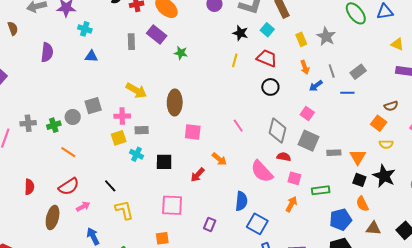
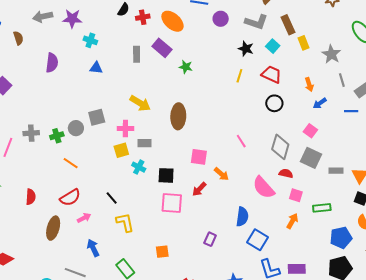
yellow rectangle: (301, 39) -> (304, 43), moved
gray line: (332, 71) -> (342, 80), moved
pink square: (193, 132) -> (199, 157), moved
pink square: (172, 205) -> (172, 203), moved

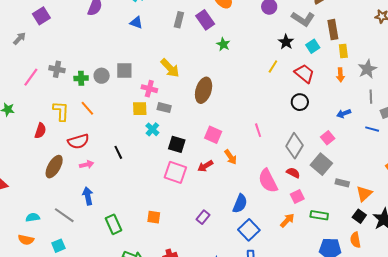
orange arrow: (309, 84) -> (340, 75), moved
pink square: (296, 195) -> (297, 196), turned 32
yellow L-shape: (125, 222) -> (61, 111), moved

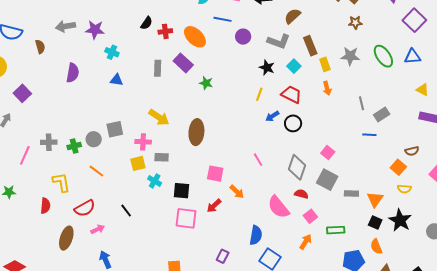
gray star: (367, 69) -> (350, 56), moved, turned -30
orange line: (87, 108) -> (96, 171), moved
blue arrow: (344, 114) -> (272, 116), moved

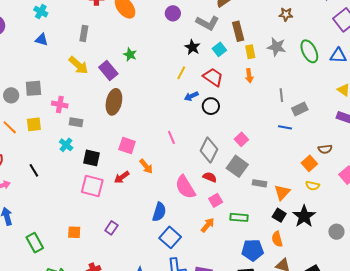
purple rectangle: (183, 63) -> (108, 71), moved
yellow arrow: (159, 117) -> (79, 65), moved
yellow square: (138, 163) -> (34, 124), moved
purple rectangle: (223, 256) -> (111, 228), moved

